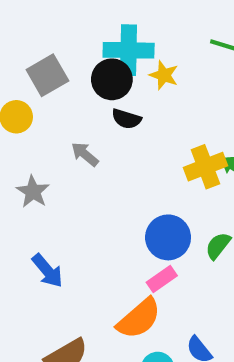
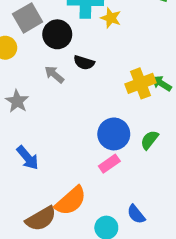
black circle: (112, 79) -> (57, 34), moved
black semicircle: (126, 119) -> (84, 63), moved
orange semicircle: (139, 319) -> (71, 201), moved

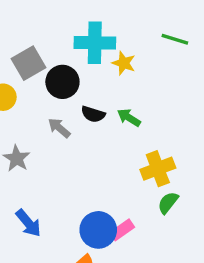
yellow cross: (141, 83) -> (158, 169), moved
green arrow: (161, 83) -> (129, 118), moved
blue circle: (114, 134) -> (98, 230), moved

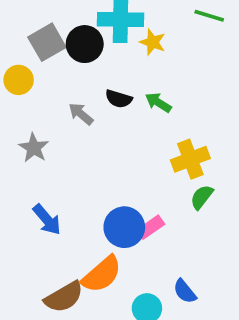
black circle: (62, 82) -> (85, 44), moved

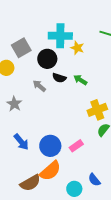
black circle: (85, 44) -> (47, 59), moved
blue circle: (124, 227) -> (50, 146), moved

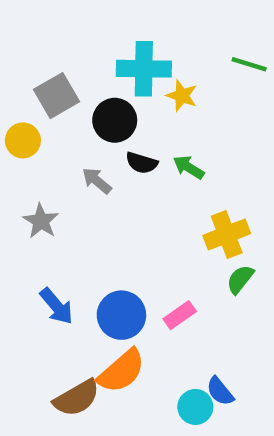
cyan circle: (74, 189) -> (195, 407), moved

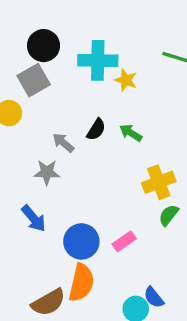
black circle: (115, 120) -> (44, 46), moved
black semicircle: (142, 163) -> (96, 130), turned -75
gray star: (41, 221) -> (47, 172), moved, turned -30
blue arrow: (56, 306) -> (34, 218), moved
orange semicircle: (121, 371) -> (81, 283), turned -36

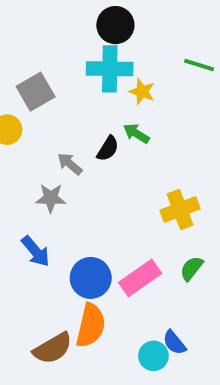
black circle: (44, 46) -> (115, 25), moved
green arrow: (131, 133) -> (136, 133), moved
green semicircle: (169, 215) -> (191, 268), moved
pink rectangle: (124, 241) -> (140, 278), size x1.5

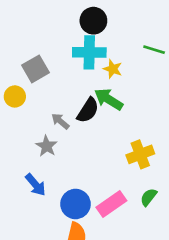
green arrow: (136, 133) -> (109, 99), size x1.5
black semicircle: (108, 149) -> (88, 110), size x1.4
gray star: (51, 198) -> (47, 146), turned 30

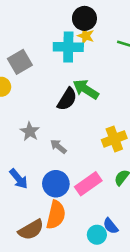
black circle: (93, 21) -> (84, 18), moved
yellow star: (113, 69) -> (86, 36), moved
gray arrow: (60, 121) -> (58, 146), moved
blue arrow: (36, 185) -> (19, 179), moved

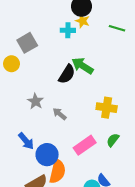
cyan cross: (68, 47) -> (68, 30), size x0.6
yellow cross: (114, 139) -> (107, 108), turned 30
blue circle: (56, 184) -> (47, 155), moved

